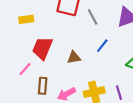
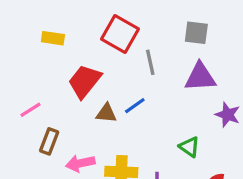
blue line: (102, 46) -> (135, 106), moved
red trapezoid: (42, 48) -> (85, 81), moved

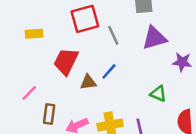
red square: (120, 34) -> (85, 19), turned -32

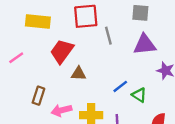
yellow rectangle: (34, 34) -> (38, 21), size x1.5
blue line: (109, 71) -> (120, 86), moved
pink line: (29, 93) -> (16, 58), moved

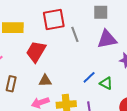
brown triangle: (79, 74) -> (45, 81), moved
brown rectangle: (38, 96) -> (11, 84), moved

